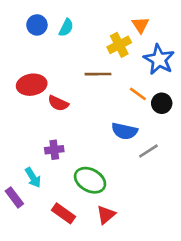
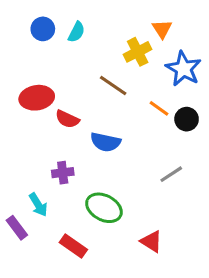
brown line: (98, 74) -> (113, 85), turned 35
blue semicircle: (125, 131) -> (105, 142), moved
red triangle: (106, 215) -> (151, 241), moved, turned -48

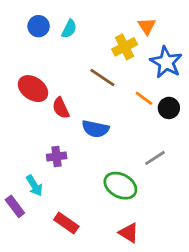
red ellipse: (37, 98) -> (33, 89), turned 44
red semicircle: (67, 119) -> (61, 108), turned 40
green ellipse: (104, 208) -> (120, 186), moved
red triangle: (151, 241) -> (129, 233), moved

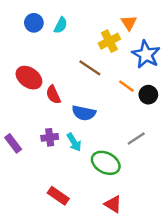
cyan arrow: (34, 186) -> (74, 142), moved
purple rectangle: (15, 206) -> (13, 143), moved

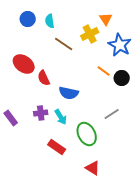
cyan semicircle: (61, 25) -> (50, 21), turned 144
brown line: (90, 68) -> (64, 44), moved
green ellipse: (106, 163) -> (87, 134), turned 35
red rectangle: (58, 196) -> (57, 147), moved

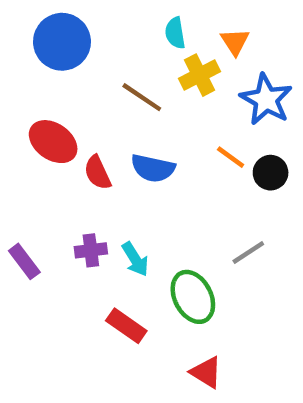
blue circle: (28, 19) -> (62, 42), size x1.6
cyan semicircle: (50, 21) -> (175, 33), moved
blue semicircle: (69, 93) -> (153, 168), moved

